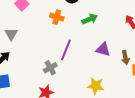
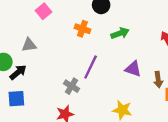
gray triangle: (11, 34) -> (29, 45), turned 48
gray cross: (50, 68) -> (71, 86), turned -32

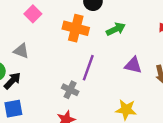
orange cross: (82, 29) -> (76, 28), size x1.5
gray triangle: (29, 45) -> (21, 51), turned 35

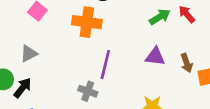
green arrow: (116, 29) -> (160, 17), moved
gray triangle: (21, 51) -> (29, 54), turned -42

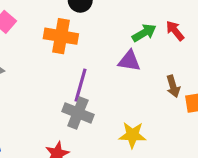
purple triangle: (155, 56) -> (129, 61), moved
gray cross: (88, 91) -> (78, 113), moved, size x1.4

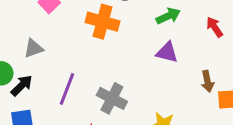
green arrow: (144, 33) -> (168, 16), moved
purple line: (80, 85) -> (67, 89), moved

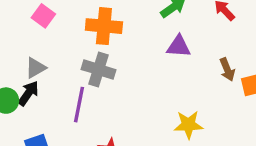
black arrow: (22, 86) -> (28, 93), moved
gray cross: (112, 98) -> (99, 70), moved

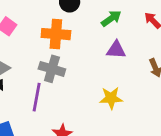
yellow star: (188, 125) -> (111, 98), moved

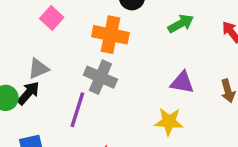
purple triangle: (116, 50) -> (182, 82), moved

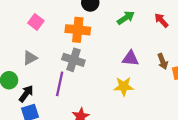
black arrow: (28, 93) -> (26, 94), moved

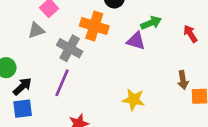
gray triangle: (30, 58) -> (36, 30), moved
purple triangle: (130, 58) -> (136, 41), moved
gray cross: (73, 60) -> (70, 48), moved

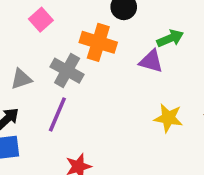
gray triangle: (36, 30) -> (21, 79), moved
yellow star: (134, 100) -> (168, 118), moved

